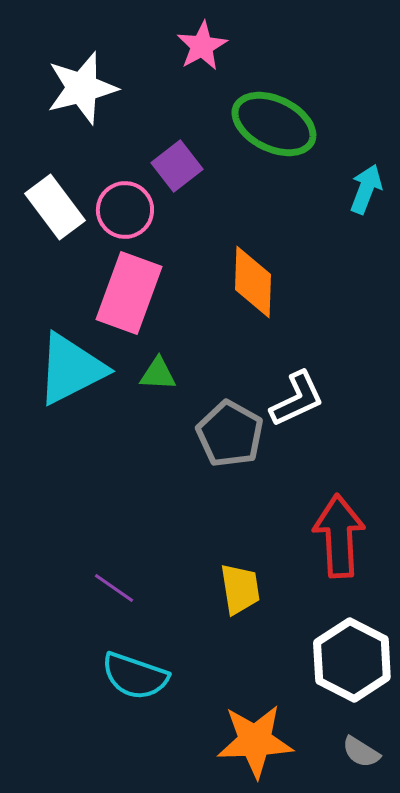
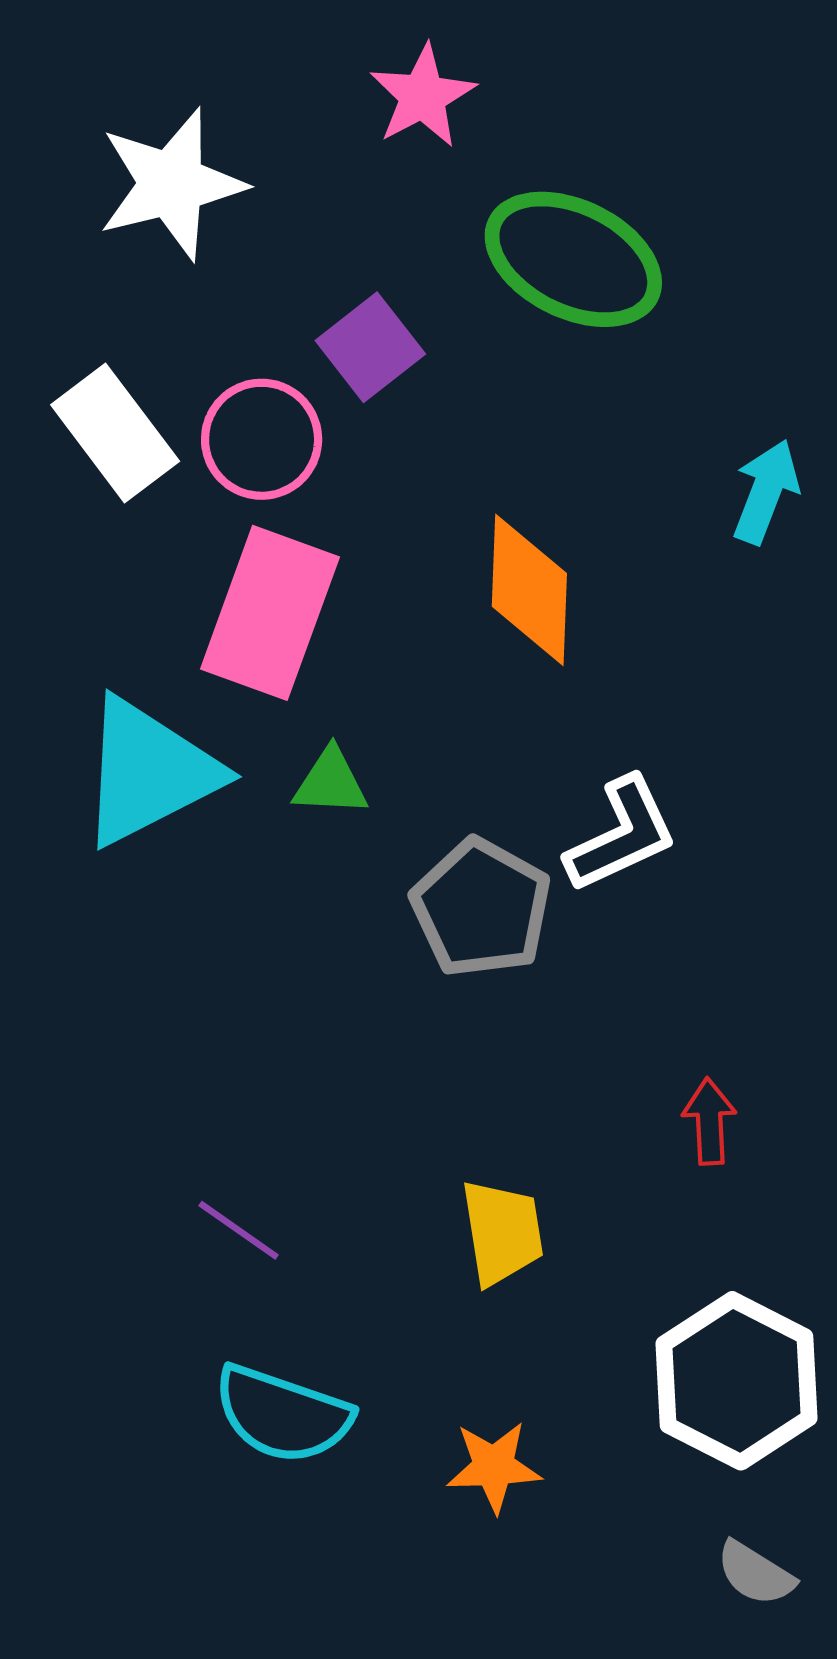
cyan arrow: (366, 189) -> (766, 492), moved
red arrow: (339, 536) -> (709, 1121), size x0.5
orange star: (255, 741) -> (494, 1467), moved, size x0.6

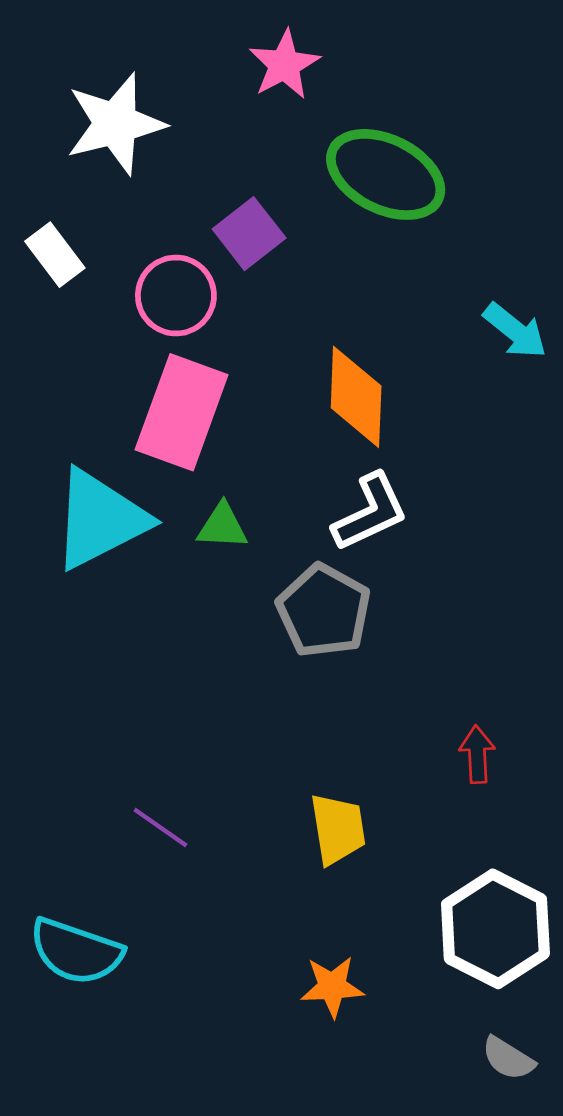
white rectangle: (115, 433) -> (55, 255), moved, size x0.7
cyan arrow: (766, 492) -> (515, 331), turned 108
white L-shape: (621, 835) -> (370, 512), moved
cyan semicircle: (282, 1414) -> (76, 951), moved

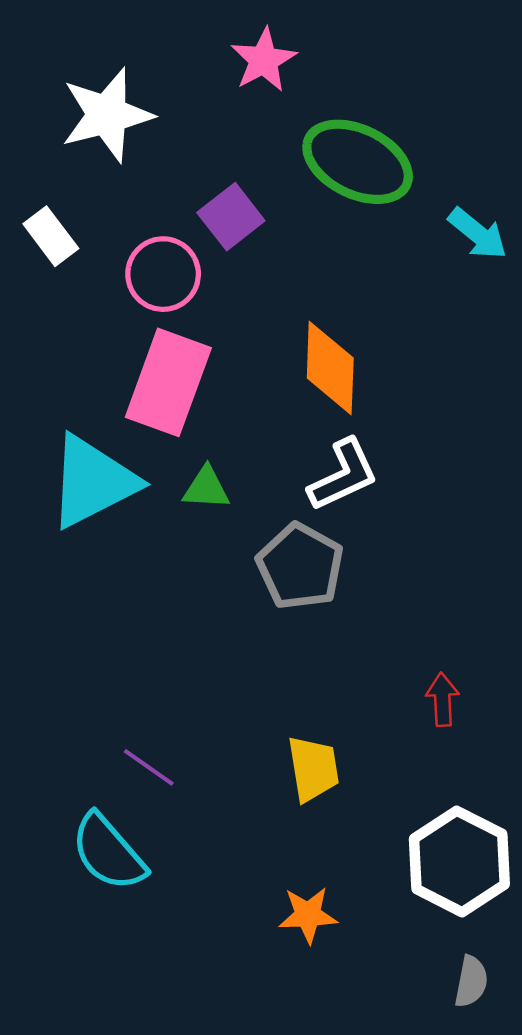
cyan arrow: (515, 331) -> (478, 234), moved
cyan semicircle: (76, 951) -> (108, 852), moved, turned 30
gray semicircle: (508, 1058) -> (471, 981), turned -111

